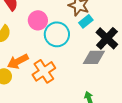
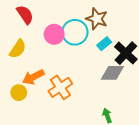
cyan rectangle: (86, 21) -> (104, 44), moved
cyan circle: (57, 34) -> (75, 32), moved

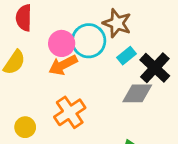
red semicircle: (25, 15) -> (24, 18), turned -144
orange arrow: (33, 77) -> (63, 65), moved
yellow circle: (19, 93) -> (25, 127), moved

